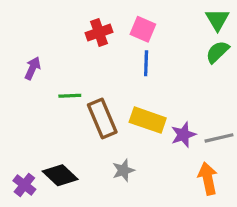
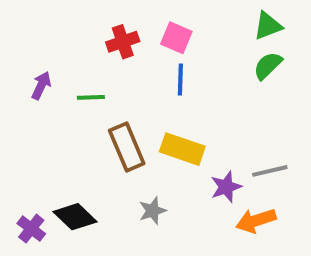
green triangle: (217, 20) -> (268, 26), turned 40
green line: (70, 96) -> (91, 97), moved
purple star: (183, 135) -> (226, 187), moved
orange arrow: (208, 178) -> (256, 221), turned -96

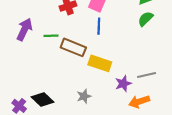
purple arrow: (41, 85) -> (24, 29), size x1.5
brown rectangle: (127, 147) -> (73, 47), moved, turned -45

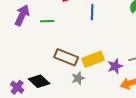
brown rectangle: (73, 47) -> (66, 57), moved
yellow rectangle: (100, 63) -> (93, 59), moved, turned -40

